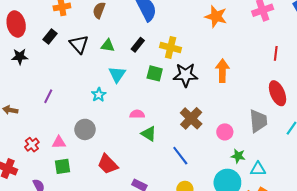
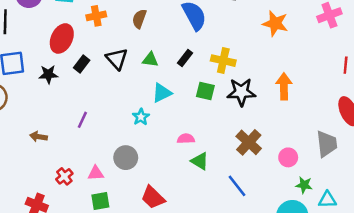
red ellipse: (16, 24) -> (62, 38), moved, turned 40
black rectangle: (50, 37) -> (82, 64), moved
cyan triangle: (117, 74) -> (162, 93), turned 30

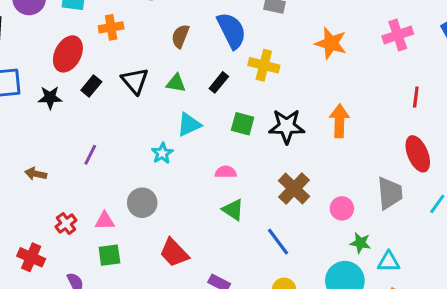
brown semicircle: (139, 19) -> (180, 36), moved
yellow cross: (223, 61) -> (264, 65), moved
pink semicircle: (186, 139) -> (226, 172), moved

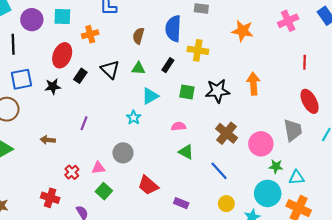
blue semicircle: (232, 31) -> (173, 29), turned -145
pink circle: (342, 208) -> (261, 144), size x1.5
green square: (109, 255) -> (104, 191), turned -35

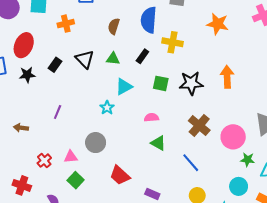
red ellipse: (62, 55) -> (24, 45), moved
cyan circle: (268, 193) -> (239, 186), size x0.7

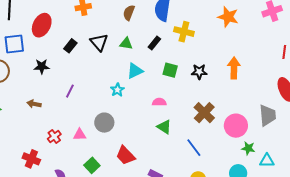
black star: (27, 75) -> (42, 66), moved
black star: (191, 83) -> (199, 72), size x0.7
green square: (76, 180) -> (92, 165), moved

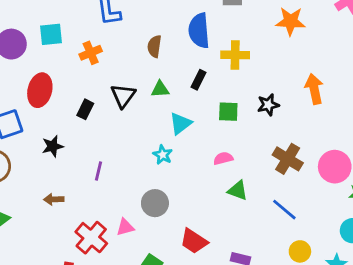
black triangle: (99, 42) -> (123, 96), turned 30
red cross: (54, 137) -> (91, 238), size x1.6

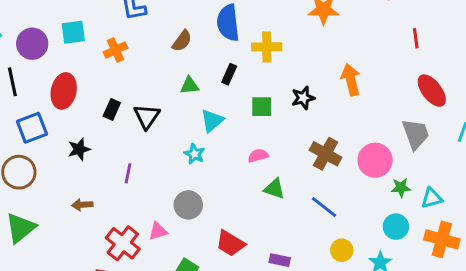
brown semicircle: (154, 46) -> (182, 41), turned -150
black triangle: (123, 96) -> (147, 116), moved

